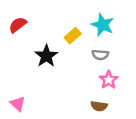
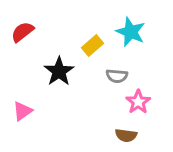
gray semicircle: (100, 55) -> (117, 76), moved
pink triangle: (18, 104) -> (22, 111), moved, turned 42

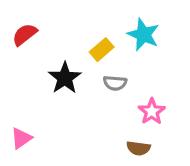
gray semicircle: (117, 76) -> (115, 83), moved
pink triangle: (22, 111) -> (21, 138), moved

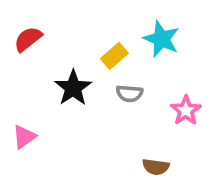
pink star: (152, 111) -> (186, 110), moved
pink triangle: (21, 138) -> (24, 137), moved

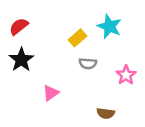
black star: (73, 88) -> (21, 60), moved
pink triangle: (24, 137) -> (51, 93), moved

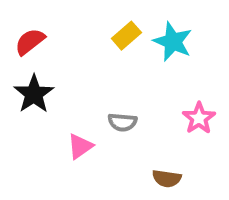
yellow rectangle: (78, 38) -> (126, 36), moved
gray semicircle: (88, 64) -> (122, 122), moved

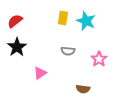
yellow rectangle: (126, 36) -> (63, 18), turned -40
gray semicircle: (122, 122) -> (68, 51), moved

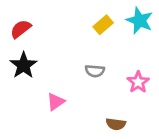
yellow rectangle: (63, 18) -> (103, 25), moved, turned 40
cyan star: (86, 21) -> (140, 21), moved

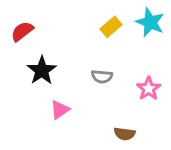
black star: (23, 65) -> (42, 70), moved

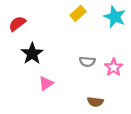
yellow rectangle: (111, 27) -> (78, 13), moved
gray semicircle: (102, 77) -> (87, 62), moved

